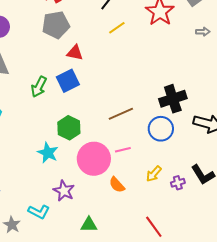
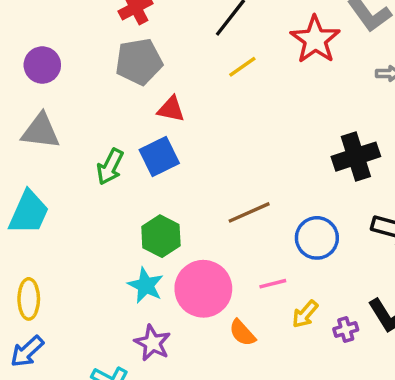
black cross: (173, 99) -> (356, 157), moved
pink line: (123, 150) -> (273, 284), moved
cyan star: (48, 153) -> (146, 285), moved

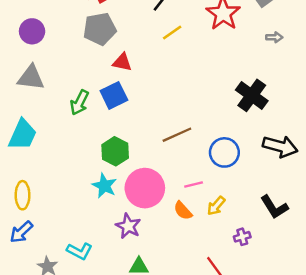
black cross: (356, 157) -> (252, 95), turned -36
purple cross: (346, 329) -> (242, 237), moved
orange semicircle: (242, 333) -> (183, 211), moved
purple star: (152, 343) -> (128, 226), moved

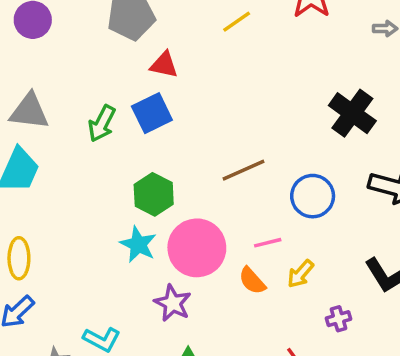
gray triangle: (31, 78) -> (29, 111), moved

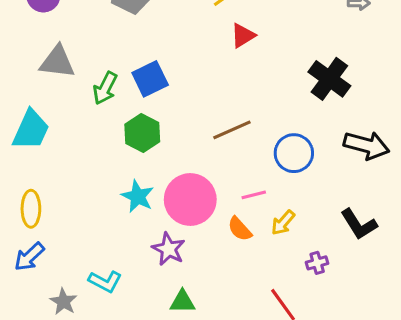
red triangle: (164, 65) -> (243, 36), moved, turned -44
gray triangle: (29, 111) -> (57, 62), moved
green hexagon: (154, 194) -> (142, 133), moved

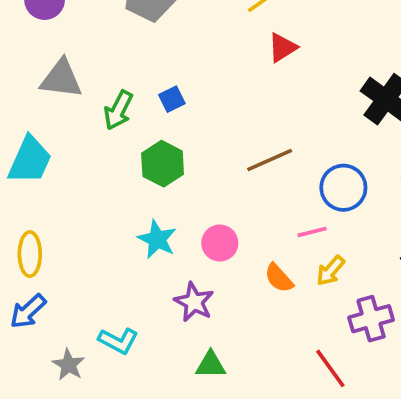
blue square: (150, 79) -> (172, 99), size x0.6
pink line: (254, 195) -> (312, 232), moved
pink circle: (190, 200) -> (220, 243), size x0.6
purple cross: (317, 263) -> (371, 319), size x1.6

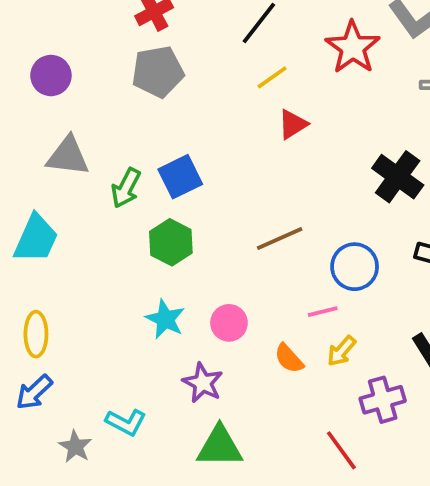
blue square: (172, 99) -> (180, 177), size x1.6
green triangle: (211, 365) -> (220, 447), size x1.5

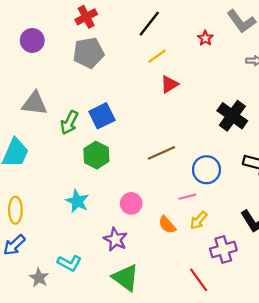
red star: (353, 47) -> (205, 38), size x0.5
purple circle: (51, 76) -> (32, 40), moved
cyan star: (165, 319) -> (77, 201), moved
green triangle: (220, 447) -> (126, 278), turned 36

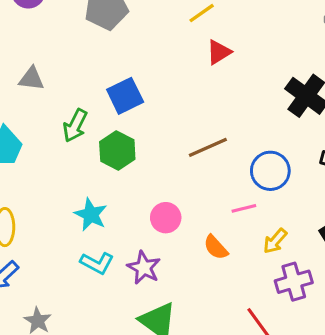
gray triangle: (34, 103) -> (31, 79), size x0.7
green arrow: (69, 123) -> (75, 126), moved
yellow arrow: (199, 220) -> (275, 241), moved
cyan L-shape: (69, 263) -> (97, 263), moved

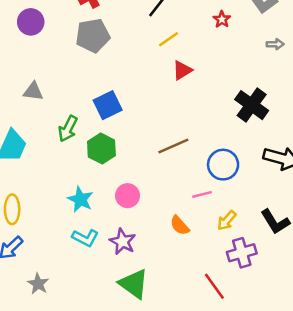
pink circle: (166, 218) -> (128, 196), moved

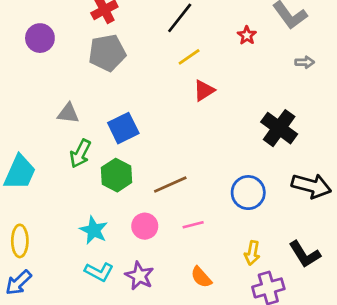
gray triangle: (33, 91) -> (68, 113), moved
brown line: (173, 146) -> (170, 184), moved
pink line: (202, 194) -> (193, 225), moved
yellow arrow: (227, 220) -> (252, 253), turned -30
orange semicircle: (180, 225) -> (201, 277), moved

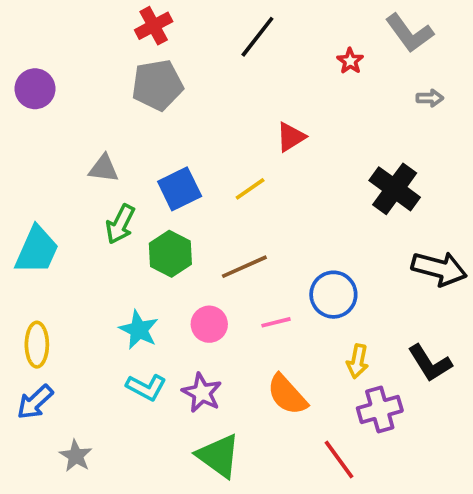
purple circle: (40, 38) -> (35, 89), moved
yellow line: (189, 57) -> (250, 189), moved
blue circle: (248, 193) -> (333, 295), moved
orange semicircle: (201, 277) -> (287, 395), size x1.4

